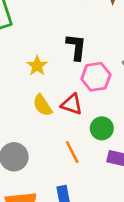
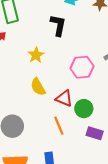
black L-shape: (76, 47) -> (58, 25), moved
red triangle: (72, 104) -> (64, 98), moved

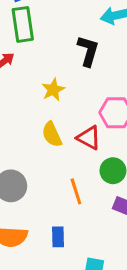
red triangle: (64, 98) -> (89, 138), moved

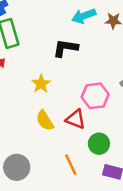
black L-shape: (88, 51) -> (65, 48), turned -90

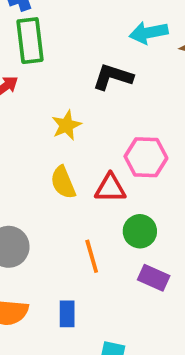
red triangle: (76, 119) -> (110, 188), turned -30

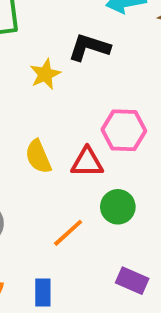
yellow star: (66, 125) -> (45, 74), moved
orange line: (92, 256) -> (68, 233), turned 64
purple rectangle: (154, 278) -> (132, 281), moved

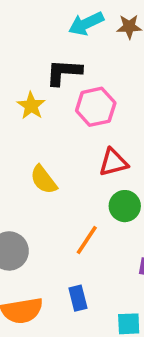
pink hexagon: (124, 130) -> (96, 107), moved
red triangle: (87, 162) -> (113, 162), moved

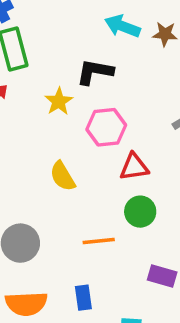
cyan arrow: (86, 24) -> (122, 26), turned 40
pink hexagon: (96, 107) -> (106, 127), moved
orange line: (87, 240) -> (99, 241), turned 44

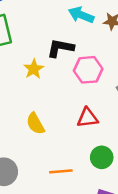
pink hexagon: (106, 127) -> (88, 70), moved
green circle: (140, 212) -> (102, 157), moved

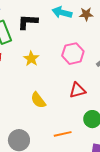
black L-shape: (60, 48) -> (28, 22), moved

